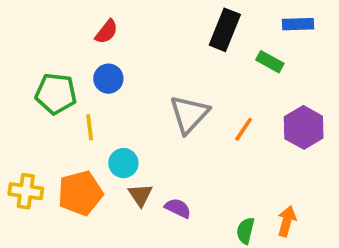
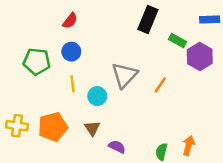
blue rectangle: (298, 24) -> (210, 20), moved
yellow line: (90, 127) -> (73, 84), moved
purple hexagon: (304, 127) -> (200, 57), moved
cyan circle: (123, 163) -> (97, 96), moved
purple semicircle: (178, 208) -> (117, 147), moved

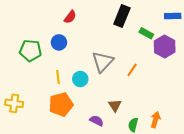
red semicircle: (70, 21) -> (70, 17), moved
yellow line: (73, 84) -> (58, 77), moved
orange pentagon: (53, 127) -> (61, 104), moved
brown triangle: (92, 128) -> (115, 105), moved

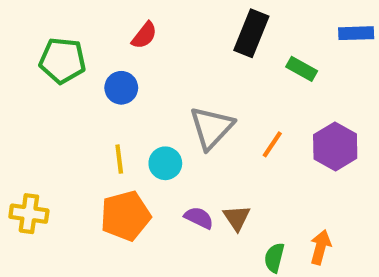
purple hexagon: (165, 46) -> (335, 146), moved
green pentagon: (30, 51) -> (63, 60), moved
purple semicircle: (97, 121) -> (199, 218), moved

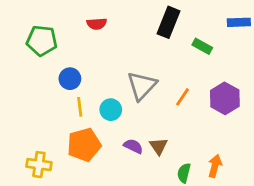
red semicircle: (144, 35) -> (97, 24), turned 48
blue circle: (121, 88) -> (70, 79), moved
yellow cross: (29, 214) -> (39, 165), moved

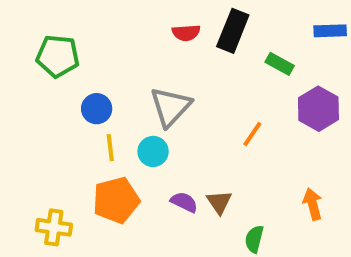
red semicircle: (97, 24) -> (186, 33), moved
gray triangle: (142, 86) -> (171, 107), moved
purple hexagon: (225, 98) -> (318, 109), moved
orange arrow: (215, 166) -> (313, 204), moved, turned -30

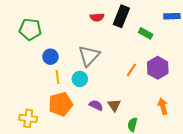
purple hexagon: (318, 109) -> (158, 68), moved

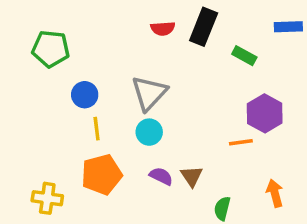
orange line: (131, 70) -> (241, 142), moved, turned 48
cyan circle: (80, 79) -> (149, 132), moved
orange arrow: (163, 106) -> (275, 193), moved

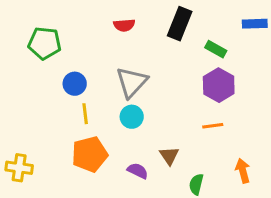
red semicircle: (163, 28) -> (124, 25), moved
purple hexagon: (265, 113) -> (219, 85), moved
purple semicircle: (161, 176) -> (138, 171), moved
yellow cross: (47, 198) -> (19, 168), moved

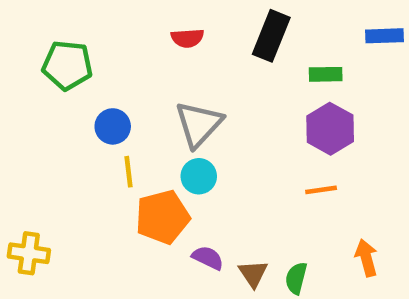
green rectangle: (216, 49) -> (326, 74), turned -30
orange pentagon: (90, 154) -> (163, 217), moved
brown triangle: (169, 156) -> (253, 274), moved

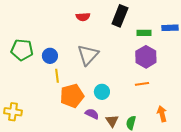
blue rectangle: (384, 36) -> (170, 28), moved
green pentagon: (67, 65) -> (22, 50), moved
cyan circle: (199, 176) -> (102, 92), moved

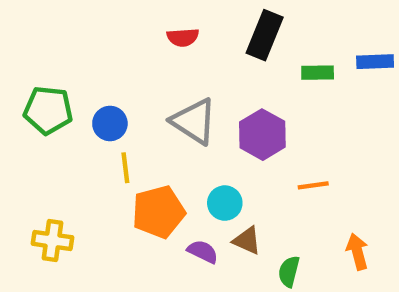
gray triangle: (88, 55) -> (194, 121), turned -40
purple hexagon: (146, 57) -> (262, 135), moved
yellow cross: (13, 112) -> (52, 241), moved
brown triangle: (112, 121) -> (247, 241), moved, turned -32

